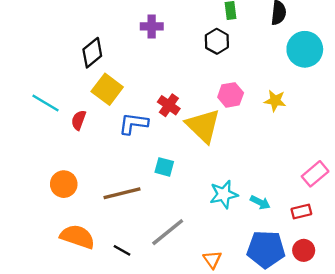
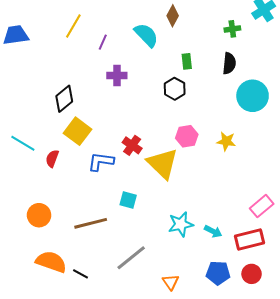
red rectangle: (301, 212) -> (250, 239), size x1.6
blue pentagon: (266, 249) -> (218, 273), size x0.7
black line: (122, 250) -> (81, 274), moved

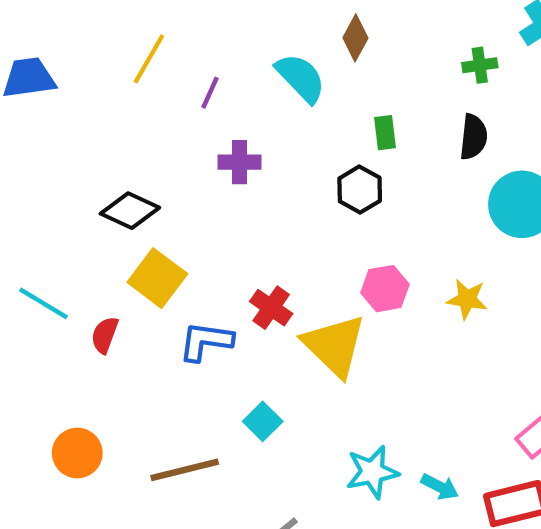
black diamond: (64, 99) -> (130, 211), turned 64
cyan square: (128, 200) -> (263, 421), turned 30

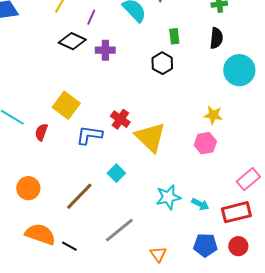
black diamond: (130, 211) -> (72, 41), moved
pink hexagon: (385, 289) -> (205, 143), moved
brown line: (185, 470) -> (79, 196), turned -32

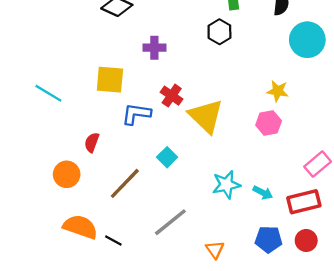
purple cross: (105, 50) -> (154, 48), moved
yellow square: (66, 105) -> (110, 80), turned -32
red semicircle: (41, 132) -> (92, 142), moved

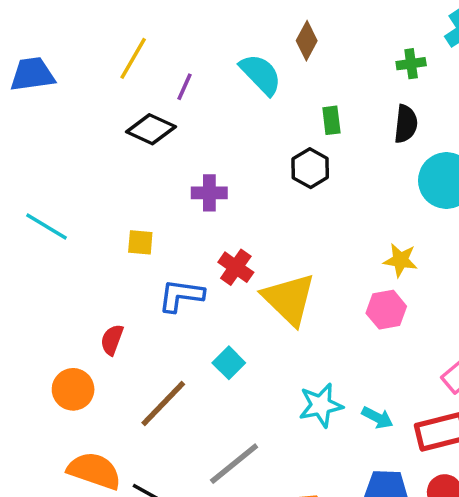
yellow square: (110, 80) -> (140, 242), size x0.6
cyan line: (48, 93) -> (46, 227), moved

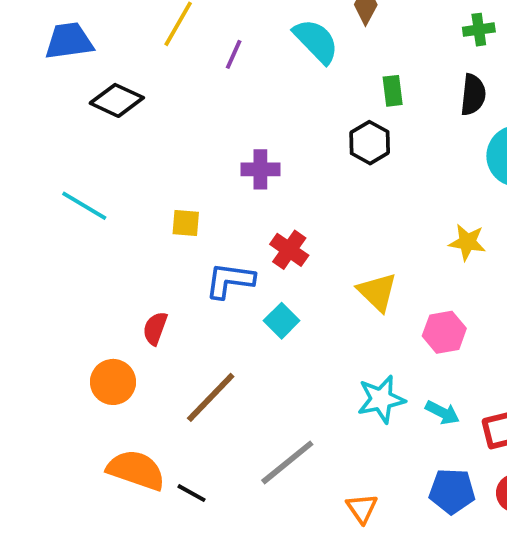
black diamond: (151, 129) -> (117, 100), moved
yellow triangle: (289, 299) -> (377, 292), moved, size x0.7
pink hexagon: (386, 310) -> (444, 332), moved
cyan square: (229, 363) -> (282, 321), moved

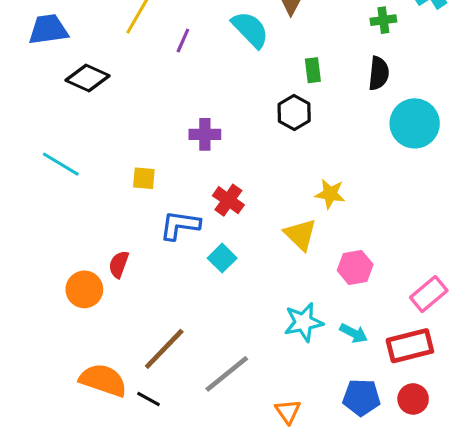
yellow star: (467, 242) -> (330, 194), moved
orange circle: (113, 382) -> (84, 289), moved
brown line: (211, 397) -> (164, 349), moved

